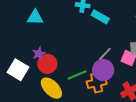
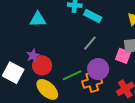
cyan triangle: (35, 17) -> (38, 19), moved
gray line: (105, 54) -> (90, 43), moved

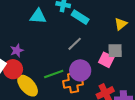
cyan triangle: (38, 19) -> (38, 16), moved
red circle: (42, 65) -> (13, 69), moved

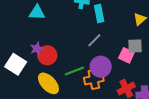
cyan triangle: (38, 16) -> (37, 13), moved
cyan rectangle: (80, 17) -> (99, 14), turned 48
red circle: (13, 69) -> (47, 55), moved

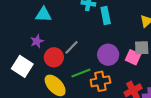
gray line: (94, 40) -> (72, 47), moved
purple star: (37, 49) -> (37, 41), moved
purple circle: (101, 67) -> (108, 55), moved

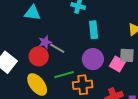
cyan rectangle: (106, 15) -> (94, 30), moved
purple star: (37, 41) -> (45, 42), moved
gray line: (72, 47) -> (57, 48), turned 70

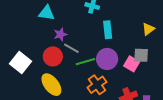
purple star: (45, 42) -> (60, 34), moved
green line: (64, 75) -> (85, 62), moved
orange cross: (83, 85) -> (97, 85), turned -30

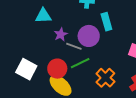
red circle: (53, 56) -> (57, 69), moved
purple circle: (107, 59) -> (89, 36), moved
green line: (85, 62) -> (80, 63), moved

